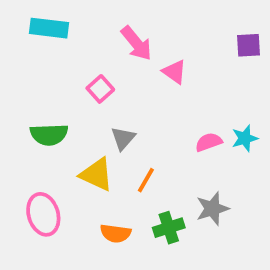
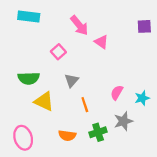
cyan star: (245, 138) -> (142, 98), moved
pink semicircle: (209, 142) -> (117, 93), moved, turned -40
yellow triangle: (97, 174) -> (44, 101), moved
orange line: (146, 180) -> (85, 105), turned -48
pink ellipse: (43, 214) -> (23, 138), moved

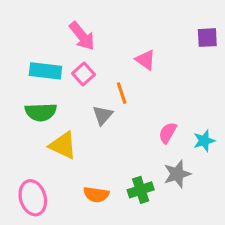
cyan rectangle: (29, 17) -> (45, 71), moved
pink arrow: (79, 25) -> (82, 36), moved
orange line: (85, 105) -> (122, 93), moved

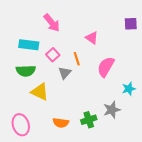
pink square: (84, 74) -> (53, 55), moved
pink semicircle: (168, 133) -> (106, 67), moved, size x1.5

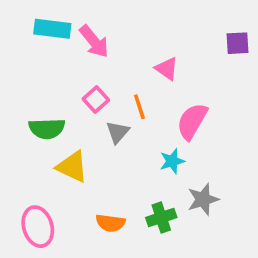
cyan rectangle: (29, 45) -> (52, 29), moved
cyan star: (129, 89) -> (172, 161), moved

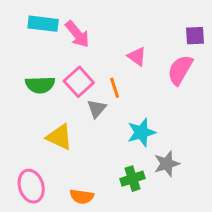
pink square: (96, 99) -> (79, 82), size x1.4
pink semicircle: (192, 121) -> (180, 70), moved
green semicircle: (47, 129) -> (40, 85), moved
cyan star: (172, 161) -> (141, 132), size x1.4
orange semicircle: (110, 223) -> (82, 196), moved

